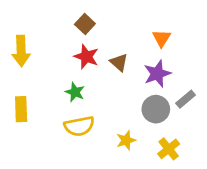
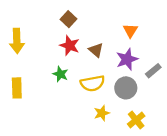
gray rectangle: (186, 99) -> (153, 71), moved
yellow semicircle: (79, 126) -> (93, 83), moved

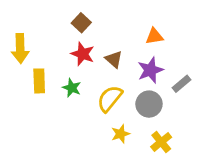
orange triangle: (130, 31) -> (154, 36), turned 49
yellow semicircle: (93, 83) -> (110, 99), turned 140
yellow rectangle: (17, 88) -> (39, 81), moved

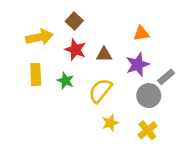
yellow arrow: (20, 48) -> (39, 37), moved, turned -100
brown triangle: (114, 59) -> (104, 55), turned -42
gray circle: (149, 104) -> (149, 96), moved

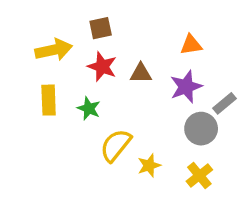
brown square: (74, 21) -> (101, 28), turned 35
yellow semicircle: (100, 91) -> (116, 145), moved

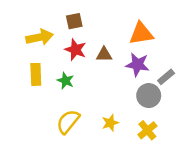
orange triangle: (191, 45) -> (141, 34), size x1.5
purple star: (186, 87) -> (138, 65), turned 30
yellow semicircle: (116, 145) -> (68, 122), moved

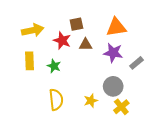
brown square: (74, 21) -> (76, 24), moved
gray circle: (149, 96) -> (113, 86), moved
yellow semicircle: (68, 122) -> (56, 100), turned 135

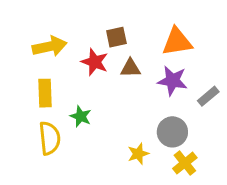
green star: (54, 66) -> (81, 116), moved
yellow semicircle: (56, 100) -> (50, 138), moved

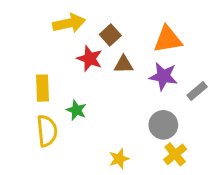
brown square: (116, 37) -> (110, 35), turned -30
yellow arrow: (50, 46) -> (69, 23), moved
yellow star: (138, 154) -> (119, 159), moved

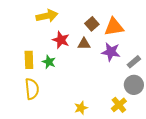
brown square: (110, 35) -> (92, 24), moved
green star: (76, 110) -> (49, 62), moved
gray circle: (163, 125) -> (134, 85), moved

